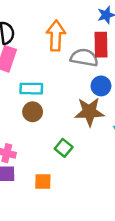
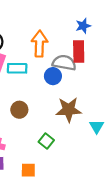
blue circle: (101, 86) -> (53, 76), moved
cyan rectangle: (31, 89) -> (17, 68), moved

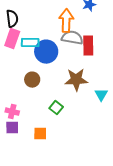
orange arrow: (40, 44) -> (66, 21), moved
red rectangle: (79, 51) -> (88, 46), moved
blue circle: (53, 76) -> (46, 52), moved, size x1.5

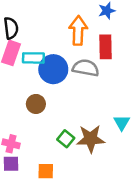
gray semicircle: (72, 38) -> (86, 68), moved
red rectangle: (88, 46) -> (106, 47), moved
brown star: (76, 80) -> (91, 139), moved

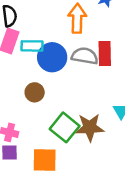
red rectangle: (106, 47) -> (105, 53), moved
green square: (66, 139) -> (65, 127), size x1.6
orange square: (46, 171) -> (45, 160), size x1.5

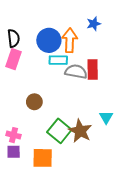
cyan rectangle: (32, 46) -> (58, 60), moved
blue circle: (52, 57) -> (49, 40), moved
brown star: (90, 127) -> (80, 131), turned 30

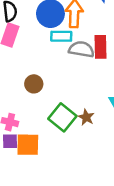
brown star: (80, 131) -> (86, 117), size x0.6
orange square: (43, 158) -> (28, 145), moved

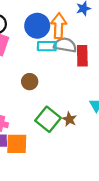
gray semicircle: (81, 49) -> (65, 45), moved
brown circle: (34, 84) -> (30, 82), moved

